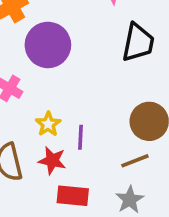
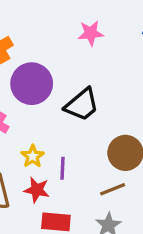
black trapezoid: (138, 43) -> (82, 105), moved, turned 39

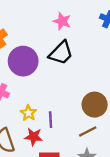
pink star: (91, 33) -> (62, 21), turned 30
black trapezoid: (82, 105) -> (61, 53), moved

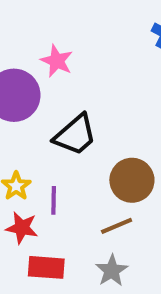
pink star: (62, 21) -> (57, 61), moved
black trapezoid: (61, 53) -> (75, 135), moved

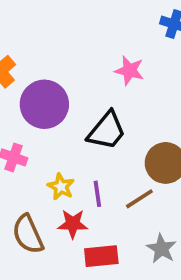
pink star: (57, 61) -> (129, 70), moved
brown line: (117, 226) -> (139, 199), moved

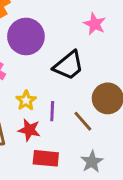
brown line: (139, 199) -> (83, 121), turned 70

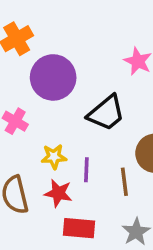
yellow star: (26, 100) -> (54, 157), turned 30
brown line: (83, 121) -> (124, 182), turned 35

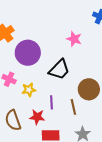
yellow star: (54, 157) -> (29, 90), moved

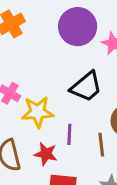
purple circle: (28, 53) -> (78, 27), moved
yellow star: (29, 90) -> (38, 112), size x1.5

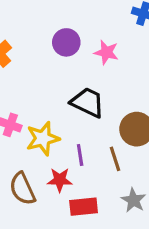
purple circle: (78, 27) -> (66, 42), size x0.7
black trapezoid: (86, 87) -> (88, 102), turned -104

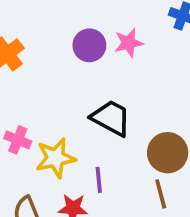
pink star: (106, 52) -> (129, 43), moved, turned -30
brown line: (115, 159) -> (161, 194), moved

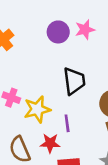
black trapezoid: (111, 118) -> (74, 81), turned 56

